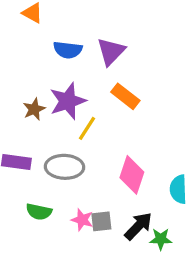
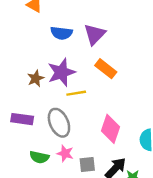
yellow line: (87, 128) -> (76, 93), turned 48
gray ellipse: (65, 167) -> (59, 123), turned 64
pink star: (82, 220) -> (65, 153), moved

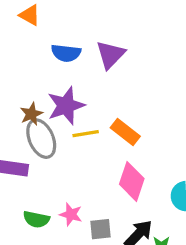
orange rectangle: (106, 69) -> (125, 132), moved
gray ellipse: (59, 123) -> (41, 139), moved

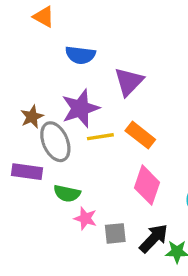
purple triangle: (110, 55) -> (129, 82), moved
brown star: (31, 114) -> (32, 117), moved
green semicircle: (36, 219) -> (67, 193), moved

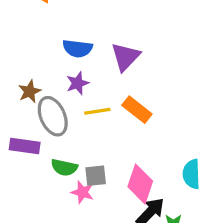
blue semicircle: (80, 55) -> (77, 48), moved
purple star: (80, 108) -> (77, 83), size x0.6
pink diamond: (147, 185) -> (140, 184), moved
gray square: (115, 233) -> (96, 176), moved

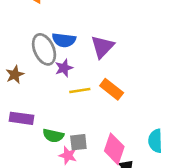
brown star: (30, 91) -> (15, 75), moved
gray ellipse: (53, 116) -> (44, 49), moved

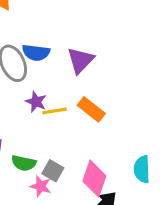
purple star: (64, 68) -> (36, 102), moved, turned -30
gray square: (78, 142) -> (53, 171), turned 36

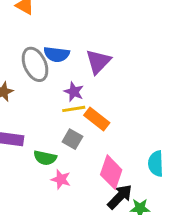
purple star: (36, 102) -> (74, 92), moved
orange rectangle: (91, 109) -> (97, 119), moved
gray square: (53, 171) -> (72, 139), moved

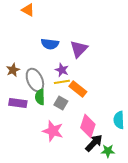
gray ellipse: (35, 64) -> (35, 80), moved
green semicircle: (45, 158) -> (40, 97), moved, turned 77
pink star: (61, 179) -> (53, 131), size x1.5

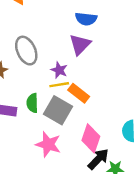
blue semicircle: (50, 44) -> (86, 19), moved
gray ellipse: (35, 80) -> (26, 51), moved
gray square: (61, 103) -> (58, 110), size x1.6

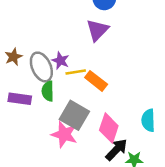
gray ellipse: (26, 51) -> (41, 67), moved
purple star: (59, 70) -> (60, 61), moved
gray square: (58, 110) -> (74, 115), moved

